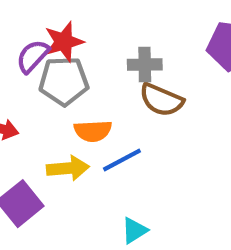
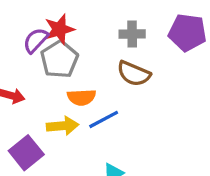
gray cross: (145, 65) -> (132, 34), moved
gray pentagon: (64, 81) -> (59, 59), turned -30

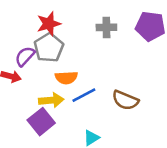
purple semicircle: (36, 40) -> (25, 56), moved
brown semicircle: (134, 74) -> (125, 100), moved
purple square: (26, 153) -> (41, 122), moved

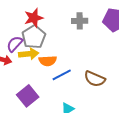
yellow arrow: (51, 100) -> (29, 54), moved

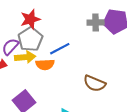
gray cross: (80, 21) -> (96, 22), moved
blue line: (62, 75) -> (60, 49), moved

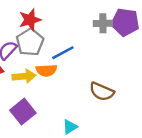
yellow arrow: (25, 57) -> (24, 76), moved

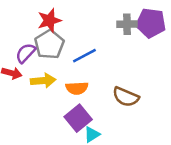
orange semicircle: (46, 70) -> (77, 88), moved
purple square: (23, 112) -> (78, 118), moved

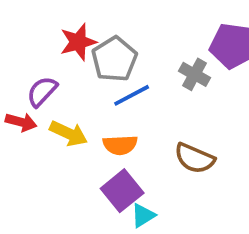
gray cross: (127, 24) -> (195, 74), moved, turned 30
gray pentagon: (49, 44) -> (114, 59), moved
yellow arrow: (43, 81) -> (69, 133), turned 30

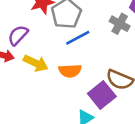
purple square: (122, 191) -> (102, 95), moved

